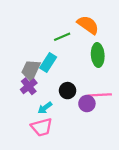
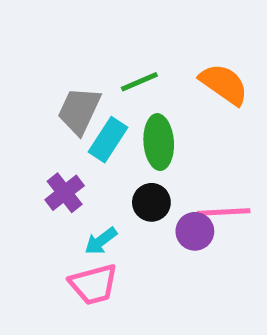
orange semicircle: (88, 25) -> (224, 84), moved
green ellipse: (98, 55) -> (159, 142), moved
gray trapezoid: (31, 70) -> (79, 111), moved

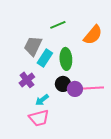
green line: (139, 82) -> (58, 25), moved
orange semicircle: (224, 84) -> (93, 35), turned 95
purple circle: (195, 231) -> (75, 89), moved

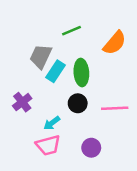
purple cross: (27, 80) -> (22, 102), moved
purple circle: (75, 89) -> (91, 148), moved

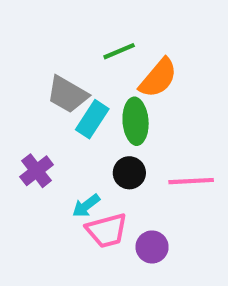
orange semicircle: (115, 43) -> (158, 78), moved
gray trapezoid: (41, 56) -> (67, 94), turned -85
pink trapezoid: (48, 145) -> (107, 231), moved

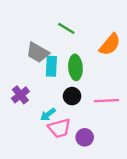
green line: (119, 51) -> (66, 28), turned 54
orange semicircle: (158, 78) -> (110, 44), moved
cyan rectangle: (92, 119) -> (51, 66), turned -30

